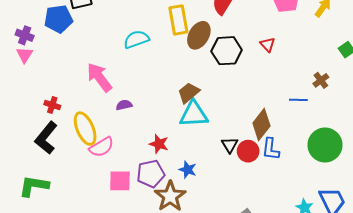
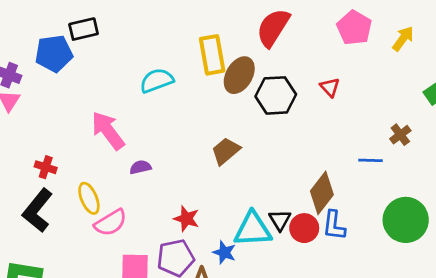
cyan triangle: (194, 114) -> (253, 229), moved
yellow ellipse: (85, 129) -> (89, 198), size x0.7

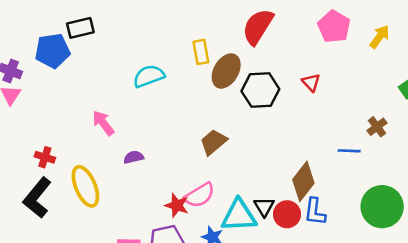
yellow rectangle: (212, 55) -> (201, 52), size x0.7
pink arrow: (108, 131) -> (103, 123), size x0.7
yellow ellipse: (89, 198) -> (85, 186), size x1.4
pink semicircle: (111, 223) -> (200, 195), moved

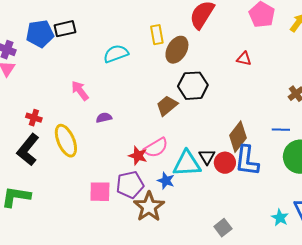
black rectangle: (80, 28) -> (65, 29), moved
red triangle: (311, 82) -> (244, 59), turned -35
black hexagon: (260, 90) -> (193, 86), moved
blue line: (349, 151) -> (281, 130), moved
blue L-shape: (315, 212) -> (247, 161), size x1.4

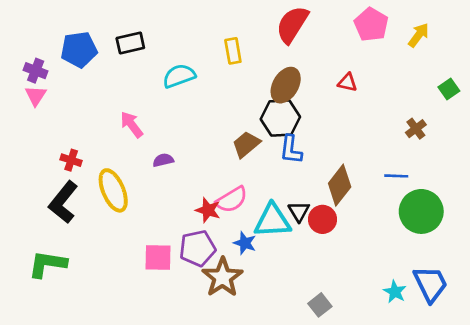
black rectangle: (65, 29) -> (130, 43), moved
brown ellipse: (177, 50) -> (286, 85), moved
blue L-shape: (247, 161) -> (291, 150), moved, size x0.7

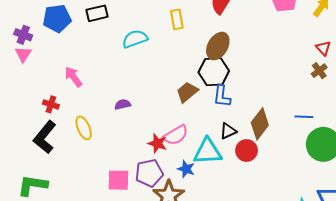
red triangle: (348, 82) -> (323, 48), moved, turned 35
pink arrow: (132, 125) -> (73, 77), moved
brown cross: (416, 129) -> (319, 71), moved
yellow ellipse: (113, 190) -> (84, 128), size x0.7
black triangle: (299, 211) -> (228, 131), moved, turned 36

